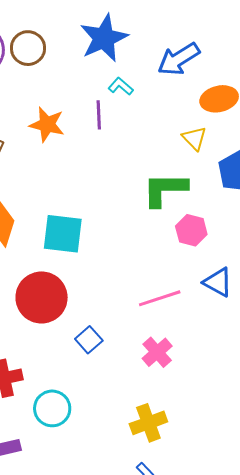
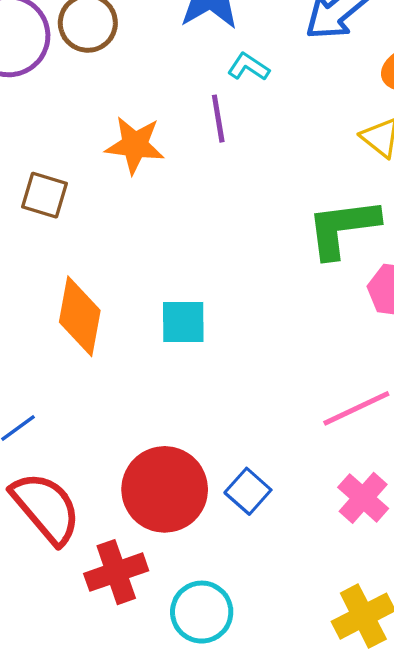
cyan square: (63, 234) -> (183, 322), size x0.7
red circle: (42, 297) -> (165, 489), moved

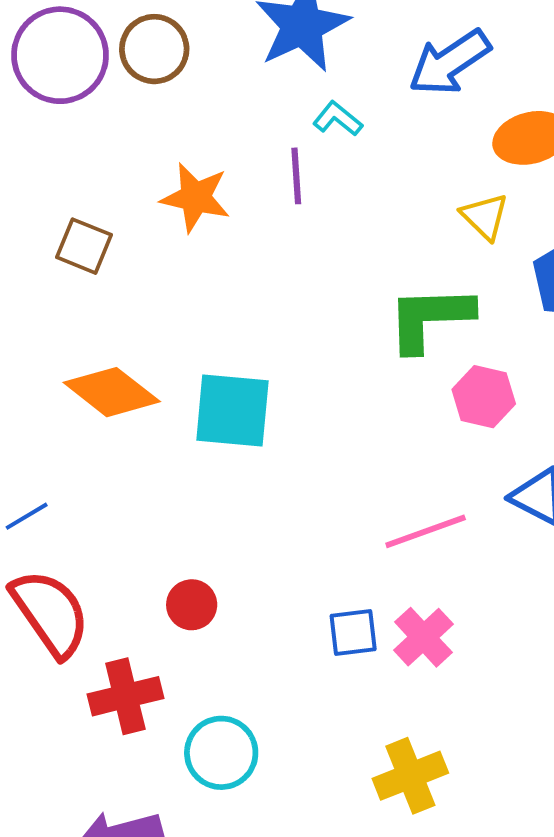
orange diamond: (80, 316) -> (112, 392), turned -68
cyan square: (183, 322) -> (232, 410), size x1.4
red circle: (165, 489) -> (192, 605), size x0.5
blue square: (248, 491) -> (353, 633), moved, turned 36

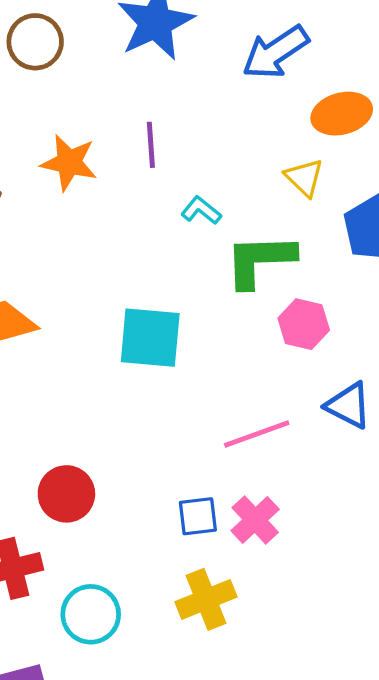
cyan L-shape: (338, 119) -> (201, 210), moved
cyan square: (232, 410) -> (150, 338), moved
red circle: (192, 605) -> (66, 494), size x1.4
yellow cross: (410, 776) -> (206, 599), moved

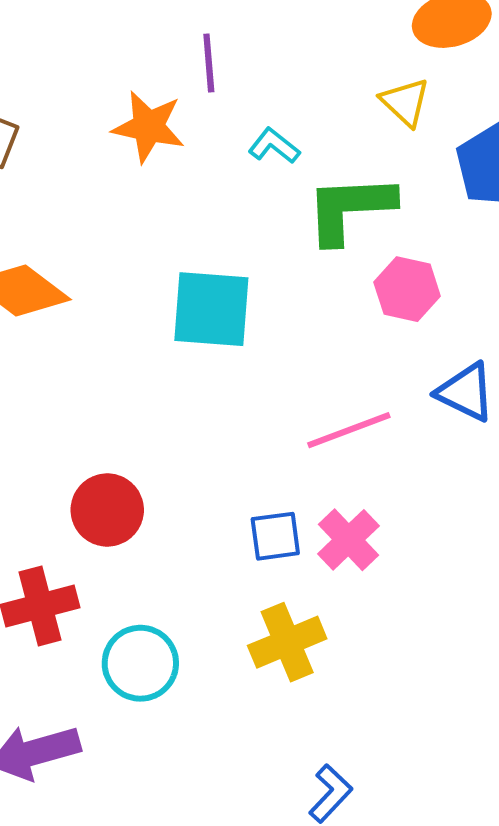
orange star: (69, 163) -> (148, 127), moved

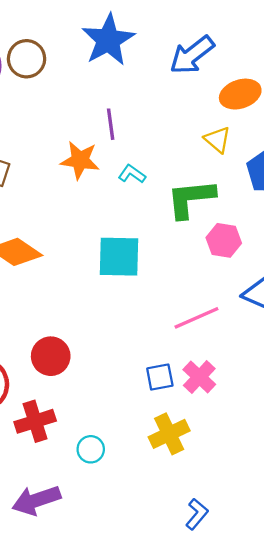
cyan L-shape: (274, 146) -> (132, 174), moved
red circle: (107, 510) -> (51, 356), moved
cyan circle: (140, 663) -> (91, 449), size x0.7

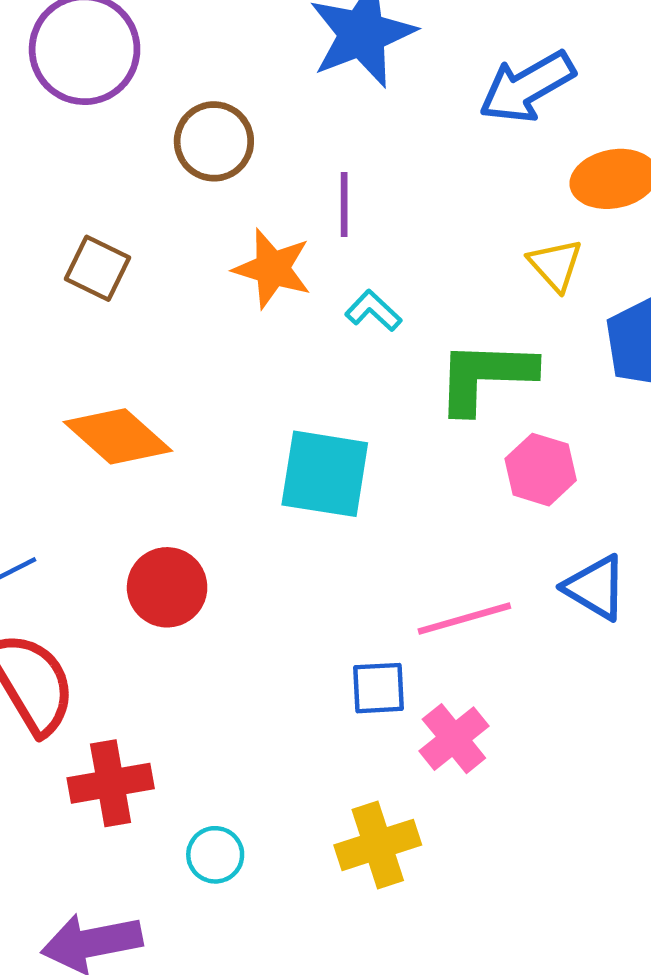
brown circle: (27, 59) -> (214, 141), moved
red circle: (51, 356) -> (167, 587), moved
blue square: (160, 377) -> (379, 688), moved

